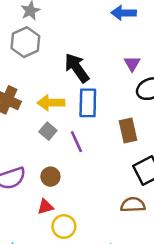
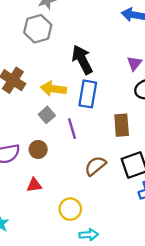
brown circle: (50, 177) -> (38, 149), moved
brown semicircle: (133, 205) -> (95, 166), moved, turned -45
yellow circle: (64, 226) -> (70, 209), moved

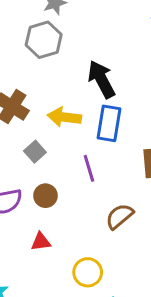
gray square: (47, 115) -> (35, 152), moved

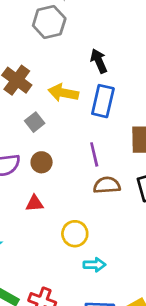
black arrow: (101, 79) -> (99, 61), size x0.7
purple line: (89, 168) -> (94, 154), moved
brown semicircle: (120, 216) -> (107, 185), turned 32

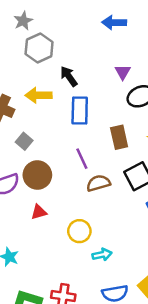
gray hexagon: (49, 22) -> (39, 48), moved
yellow arrow: (63, 93) -> (39, 95), moved
brown circle: (42, 162) -> (37, 175), size x1.5

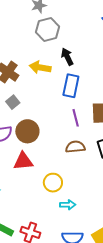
gray square: (24, 141) -> (13, 102), moved
purple line: (82, 159) -> (76, 118), moved
red triangle: (39, 212) -> (23, 161), size x1.5

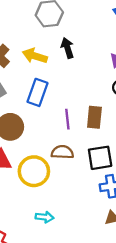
blue rectangle: (71, 86) -> (37, 92), moved
yellow circle: (53, 183) -> (34, 171), moved, size x1.4

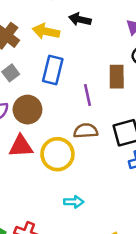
black arrow: (67, 48) -> (80, 19), turned -54
brown rectangle: (94, 117) -> (117, 77), moved

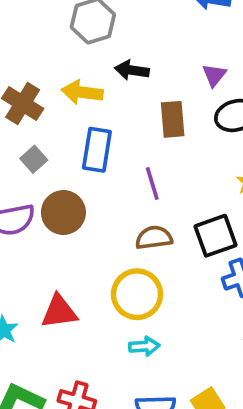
brown rectangle: (117, 77) -> (173, 119), moved
red triangle: (21, 146) -> (59, 312), moved
yellow circle: (57, 154) -> (137, 294), moved

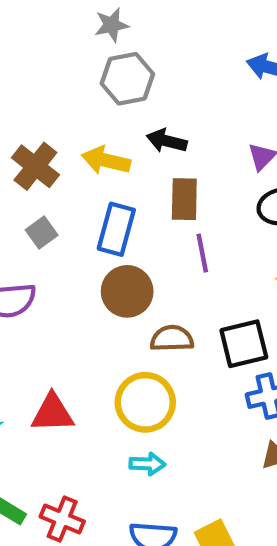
brown rectangle: (173, 119) -> (184, 199), moved
purple line: (152, 184) -> (202, 253), moved
brown circle: (63, 212) -> (127, 291), moved

